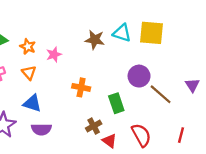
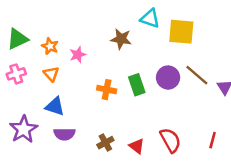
cyan triangle: (122, 33) -> (150, 18), moved
brown line: (161, 94) -> (197, 75), moved
green rectangle: (116, 103) -> (137, 85), moved
brown cross: (94, 126) -> (105, 143), moved

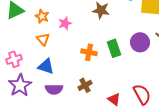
pink cross: (16, 74) -> (14, 59), moved
brown cross: (105, 143) -> (85, 85), moved

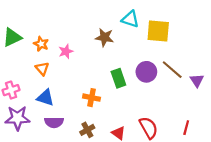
orange cross: (89, 52) -> (92, 98), moved
purple star: (20, 85) -> (17, 118), turned 30
brown cross: (85, 85) -> (87, 130), moved

